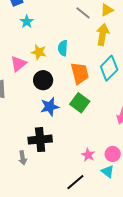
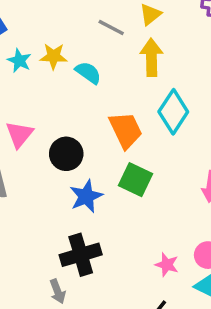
cyan semicircle: (63, 48) -> (88, 73), moved, turned 133
yellow star: (39, 52) -> (54, 56), moved

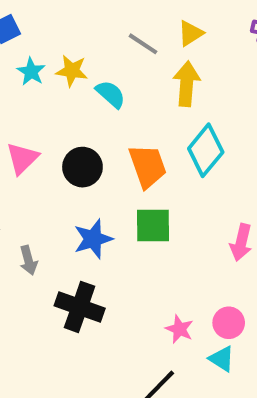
black circle: (66, 154) -> (82, 167), moved
green square: (135, 180) -> (153, 225), turned -32
black cross: (81, 255) -> (80, 307), turned 30
gray arrow: (58, 291) -> (28, 260), moved

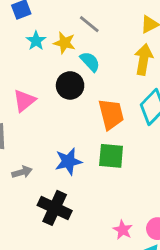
gray line: (143, 44) -> (89, 24), moved
black circle: (82, 167) -> (70, 85), moved
gray arrow: (28, 260) -> (22, 172), turned -96

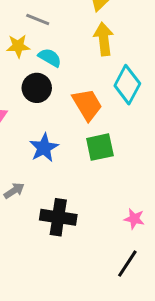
blue star: (68, 161) -> (44, 148), moved

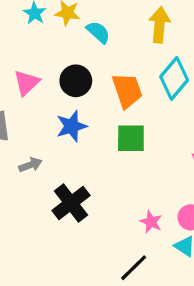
black circle: (37, 88) -> (76, 81), moved
black cross: (58, 217) -> (71, 203), turned 32

